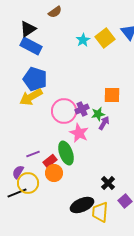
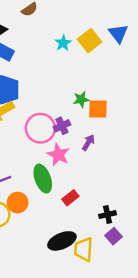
green star: (98, 114) -> (81, 99), moved
red rectangle: (50, 161) -> (70, 198), moved
orange circle: (54, 173) -> (18, 203), moved
black cross: (108, 183) -> (108, 215), moved, turned 32

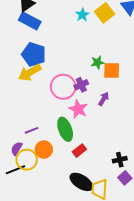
red rectangle: (70, 198) -> (79, 151), moved
black ellipse: (62, 241) -> (81, 182), turned 55

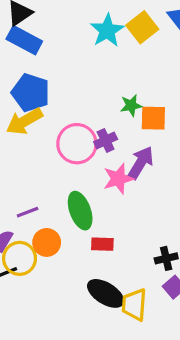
cyan star: (82, 15) -> (107, 31), size x1.5
purple arrow: (104, 99) -> (141, 163), size x1.5
pink star: (78, 109) -> (118, 179), moved, turned 30
red rectangle: (79, 151) -> (102, 244), turned 40

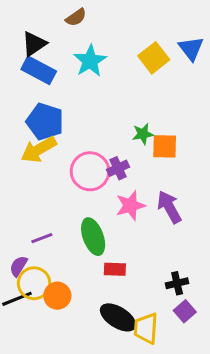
cyan star: (107, 31) -> (90, 61), moved
purple arrow: (141, 163) -> (169, 207), moved, turned -60
orange circle: (47, 242) -> (57, 296), moved

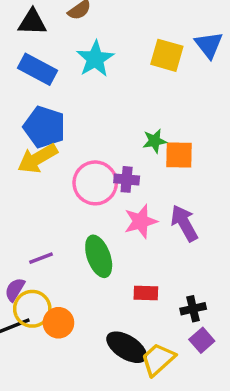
black triangle: (34, 44) -> (32, 22), moved, turned 36
yellow square: (154, 58) -> (167, 55), turned -36
purple cross: (118, 168) -> (127, 179), turned 30
red rectangle: (115, 269) -> (146, 293), moved
yellow trapezoid: (146, 328) -> (158, 359), turned 44

